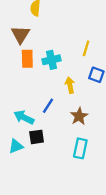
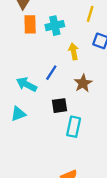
black square: (37, 137) -> (59, 106), moved
cyan rectangle: (80, 148) -> (74, 127), moved

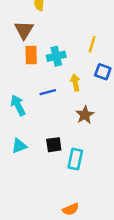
blue line: (51, 73) -> (48, 92), moved, turned 42
cyan arrow: (27, 84) -> (18, 105), moved, turned 36
black square: (59, 106) -> (54, 145), moved

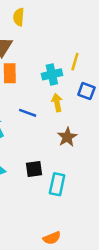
cyan cross: (56, 56) -> (52, 74), moved
blue line: (48, 92) -> (28, 113), turned 35

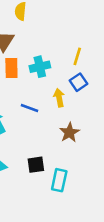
cyan cross: (52, 74) -> (40, 67), moved
blue square: (86, 91) -> (78, 82), moved, turned 36

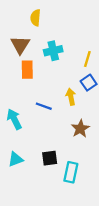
cyan cross: (40, 67) -> (53, 51), moved

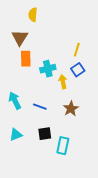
cyan cross: (53, 51) -> (48, 69), moved
blue line: (44, 106) -> (40, 107), moved

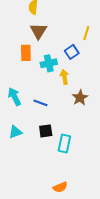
brown triangle: (20, 38) -> (38, 31), moved
yellow line: (77, 50) -> (86, 33), moved
blue square: (78, 70) -> (72, 52), moved
brown star: (71, 109) -> (80, 98), moved

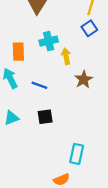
blue square: (72, 52) -> (89, 28), moved
orange rectangle: (26, 53) -> (18, 52), moved
cyan rectangle: (64, 143) -> (77, 154), moved

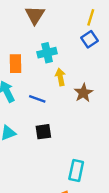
yellow arrow: (66, 56) -> (60, 77), moved

